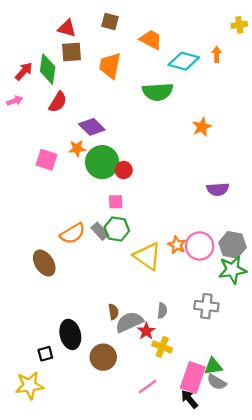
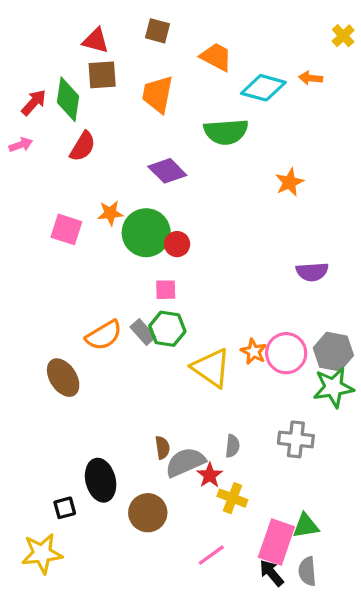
yellow cross: (239, 25) -> (343, 36), turned -35
orange arrow: (217, 54) -> (311, 78), turned -84
purple diamond: (92, 127) -> (167, 171), moved
gray semicircle: (217, 382) -> (307, 571), moved, turned 54

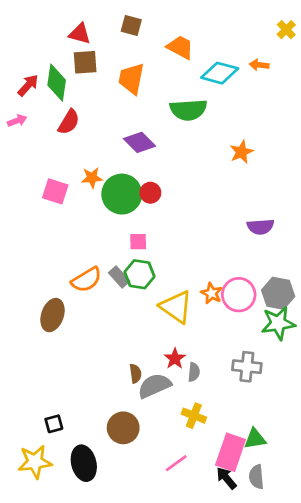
red circle: (177, 244) -> (150, 193), moved
brown ellipse: (63, 378) -> (53, 315), turned 52
red star: (210, 475) -> (175, 359), moved
black ellipse: (101, 480) -> (84, 463), moved

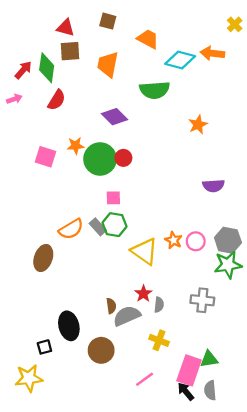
orange arrow: (259, 65) -> (212, 53), size x1.5
pink circle: (239, 295) -> (196, 241), size x0.7
black ellipse: (84, 463) -> (69, 326), moved

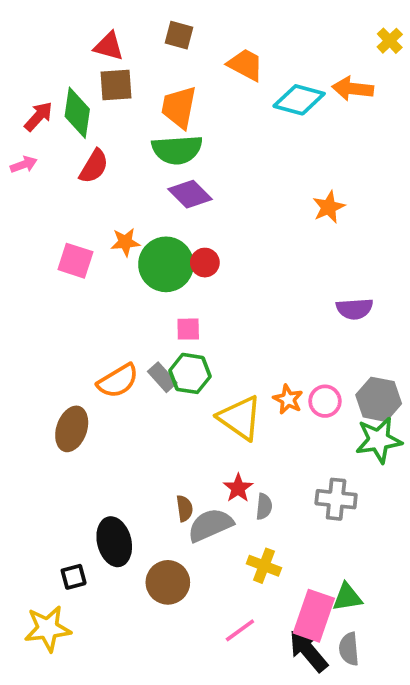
green semicircle: (155, 90) -> (177, 150), moved
black arrow: (186, 391) -> (308, 651), size x1.4

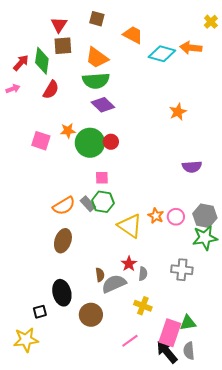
red triangle: (109, 46) -> (59, 25), turned 48
orange trapezoid: (179, 107) -> (97, 58), turned -65
brown ellipse: (72, 429) -> (63, 241), moved

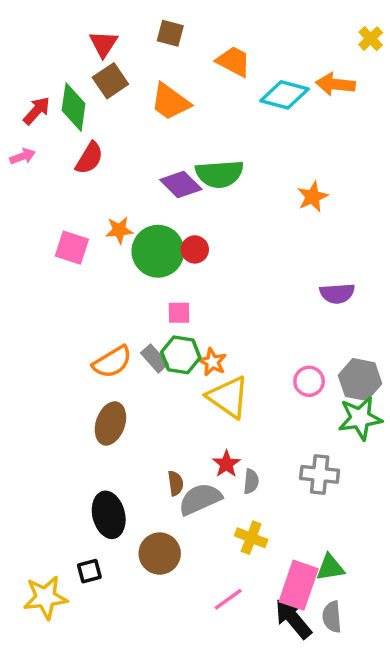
brown square: (63, 46) -> (110, 81), turned -30
green semicircle: (96, 81) -> (219, 174), moved
orange star: (156, 216) -> (212, 362), moved
black square: (40, 312) -> (89, 571), moved

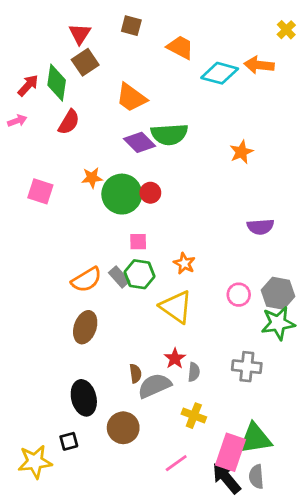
orange trapezoid: (170, 102) -> (131, 98), moved
pink square: (72, 248) -> (40, 191), moved
orange star: (212, 362) -> (184, 263), moved
green triangle: (330, 568) -> (255, 439), size x1.5

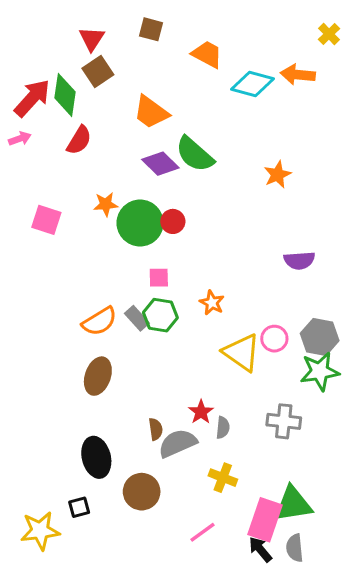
red arrow: (28, 85) -> (32, 98), size x1.5
green semicircle: (169, 134) -> (195, 154), turned 45
yellow triangle: (176, 307) -> (242, 353), moved
black arrow: (226, 478) -> (260, 549), size x0.7

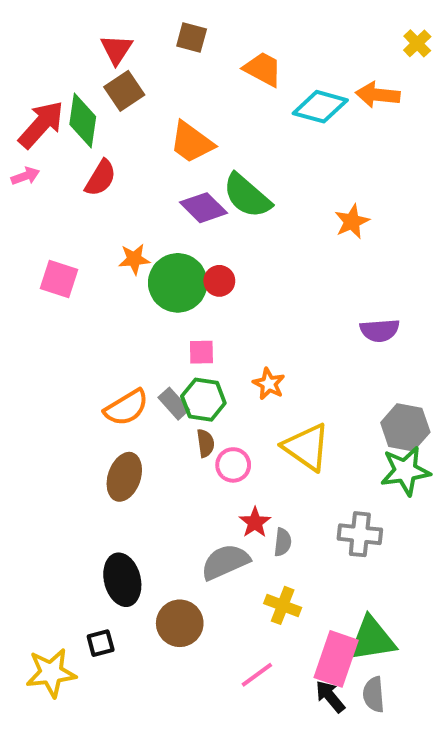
pink circle: (274, 339) -> (233, 465), moved
brown semicircle: (156, 429) -> (205, 443), moved

